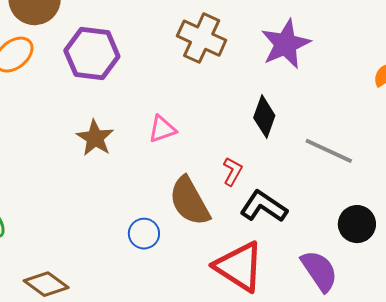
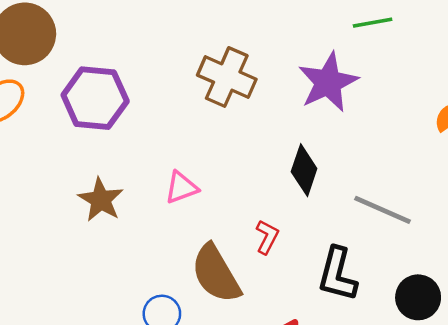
black L-shape: (264, 207) -> (337, 274), moved, turned -108

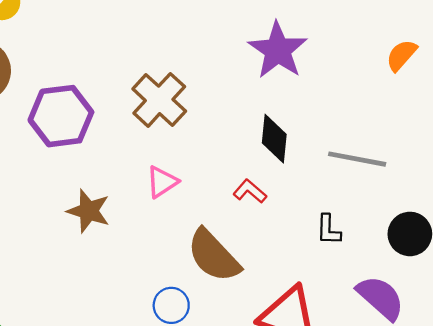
brown cross: (227, 77) -> (159, 100), moved, turned 32
red L-shape: (267, 237) -> (250, 191), moved, turned -64
black L-shape: (337, 274) -> (328, 230), size x0.6

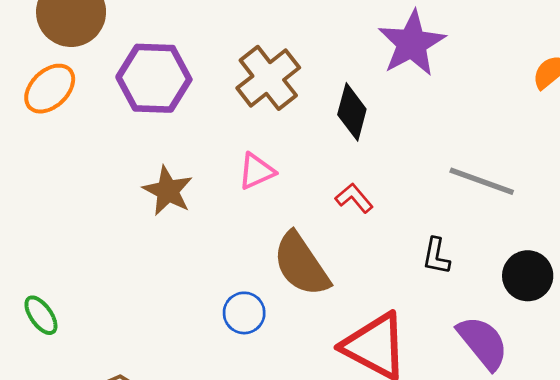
black diamond: (274, 139) -> (352, 112), moved

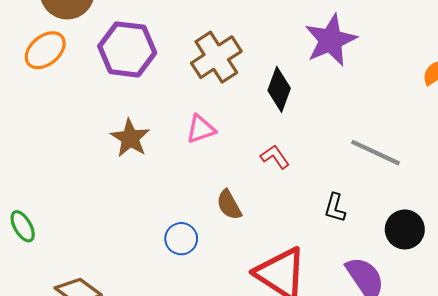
brown semicircle: (301, 264) -> (229, 205), size x0.6

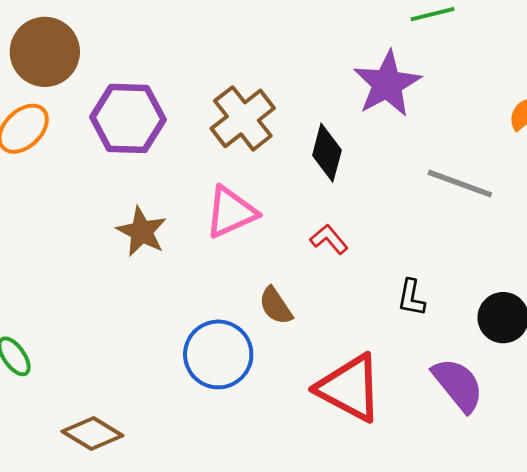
pink triangle: (201, 129) -> (231, 212), size x1.4
gray line: (376, 153) -> (460, 184), moved
blue circle: (181, 239) -> (218, 354), size x1.6

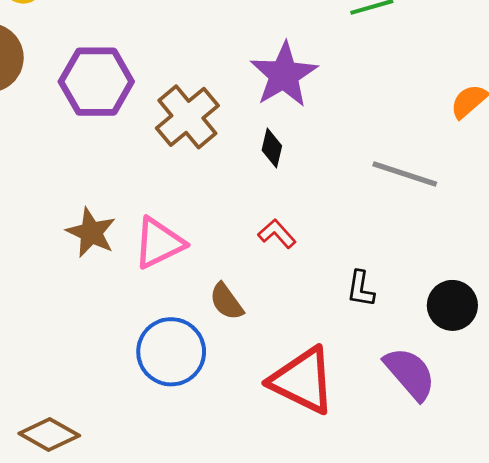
purple star: (387, 84) -> (284, 75), moved
purple hexagon: (128, 118) -> (96, 82), moved
black diamond: (327, 153) -> (272, 148), size x0.7
pink triangle: (231, 212) -> (159, 243), moved

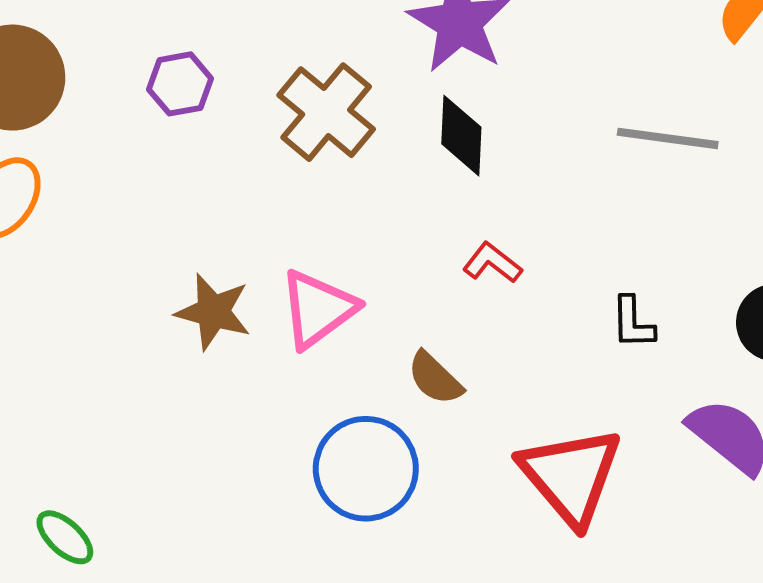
purple hexagon: (96, 82) -> (180, 84), size x0.6
black diamond: (272, 148) -> (461, 136), size x1.4
red triangle: (303, 380) -> (571, 476), turned 34

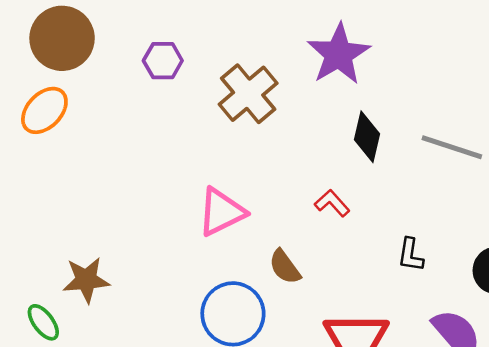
black diamond: (461, 136) -> (367, 137), moved
brown star: (213, 312) -> (86, 280), moved, turned -30

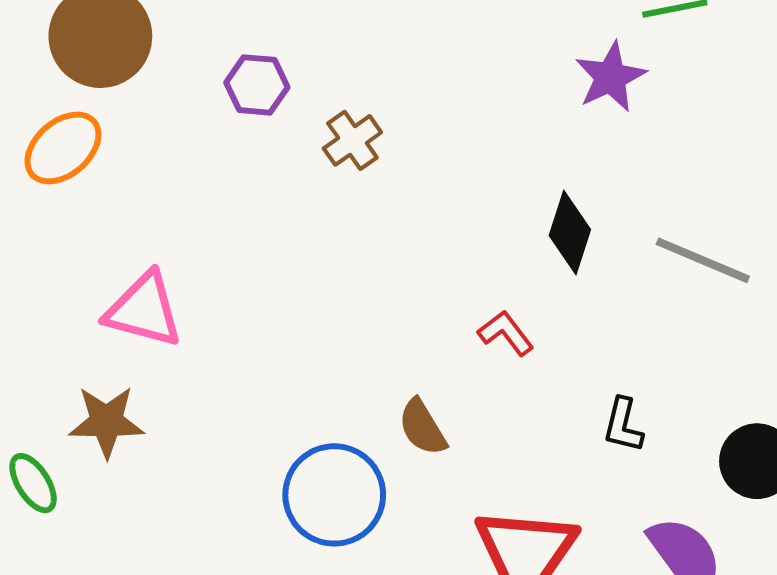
purple star: (339, 54) -> (610, 77), moved, size x0.7
brown cross: (248, 94) -> (352, 140), moved, size x0.6
pink triangle: (221, 212) -> (144, 310), moved, turned 36

